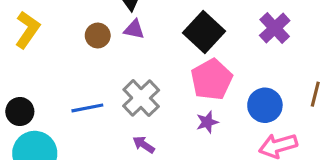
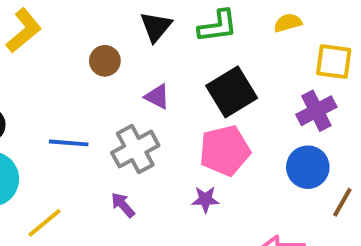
purple triangle: (134, 29) -> (157, 97), moved
blue circle: (265, 105) -> (308, 167), moved

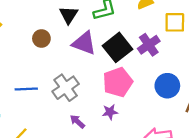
purple triangle: (157, 97) -> (84, 43), moved, size x1.6
purple cross: (316, 111) -> (149, 45), moved
purple arrow: (123, 205) -> (77, 121), moved

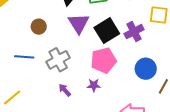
brown circle: (41, 38) -> (39, 27), moved
purple triangle: (84, 43) -> (79, 23), turned 30

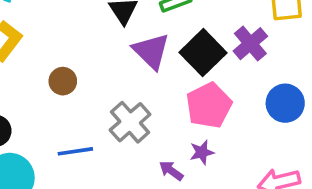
brown circle: (39, 27) -> (63, 81), moved
blue line: (24, 57) -> (75, 151), moved
purple arrow: (65, 90) -> (171, 171), moved

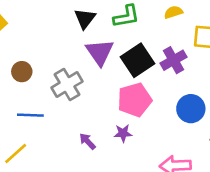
brown circle: (63, 81) -> (22, 72), moved
gray cross: (130, 122) -> (67, 85), moved
purple arrow: (171, 171) -> (87, 141), moved

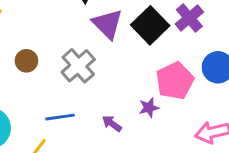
pink pentagon: (135, 100) -> (175, 81), moved
blue line: (30, 115) -> (60, 117), moved

